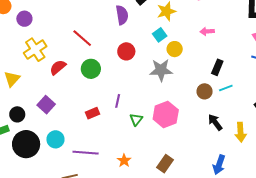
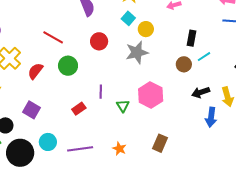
black arrow: (215, 122) -> (201, 92), turned -60
blue arrow: (219, 165) -> (211, 117), moved

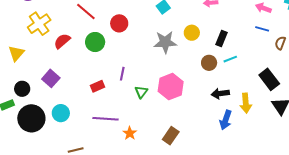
yellow circle: (146, 29) -> (192, 33), moved
red circle: (99, 41) -> (119, 23), moved
purple line: (80, 149) -> (106, 119), moved

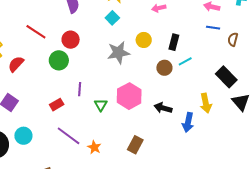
green circle: (95, 42) -> (59, 60), moved
black arrow: (220, 94) -> (163, 108), moved, turned 30
purple line: (106, 119) -> (69, 136), turned 40

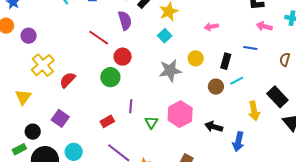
blue line: (213, 28) -> (250, 48), moved
red line: (36, 32) -> (99, 38), moved
yellow arrow: (206, 103) -> (254, 111), moved

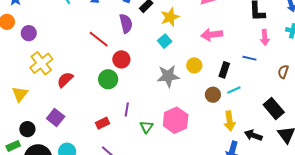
pink arrow: (264, 26) -> (265, 37), turned -112
pink arrow: (211, 27) -> (212, 35), size x1.5
yellow arrow: (254, 111) -> (230, 121), moved
black arrow: (214, 127) -> (253, 135), moved

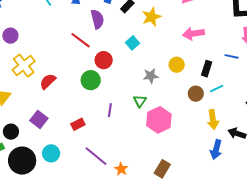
purple semicircle: (126, 23) -> (97, 19), moved
cyan square: (165, 41) -> (132, 43), moved
gray star: (168, 76) -> (151, 76), size x0.7
red rectangle: (102, 123) -> (78, 124), moved
green triangle: (146, 127) -> (140, 101), moved

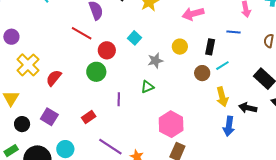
cyan square: (132, 43) -> (134, 38), moved
green triangle: (140, 101) -> (147, 87), turned 40
pink hexagon: (159, 120) -> (171, 124), moved
black circle: (11, 132) -> (22, 124), moved

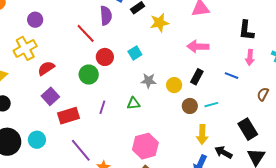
purple circle: (11, 37) -> (35, 20), moved
yellow circle: (180, 47) -> (174, 85), moved
black rectangle: (210, 47) -> (197, 77), moved
purple square: (49, 117) -> (50, 96), moved
red rectangle: (89, 117) -> (68, 116), size x1.5

